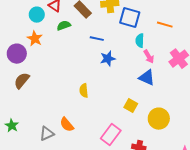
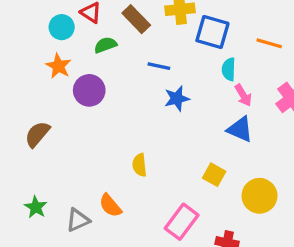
purple circle: (17, 54) -> (89, 90), moved
yellow semicircle: (84, 91) -> (139, 165), moved
green star: (12, 126) -> (36, 207), moved

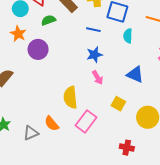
blue line: (159, 66) -> (93, 30), moved
pink arrow: (243, 95) -> (98, 78), moved
yellow semicircle: (139, 165) -> (70, 97), size x1.5
pink rectangle: (182, 222) -> (86, 121), moved

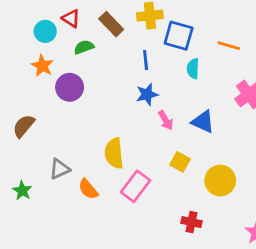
blue line: (93, 30) -> (146, 60), turned 72
pink arrow: (98, 78) -> (166, 120), moved
gray triangle: (31, 133) -> (60, 169), moved

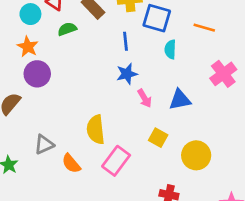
purple circle: (70, 87) -> (37, 74), moved
blue triangle: (203, 122) -> (180, 100), turned -35

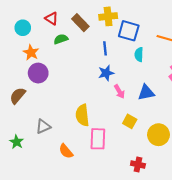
cyan circle: (30, 14) -> (23, 28), moved
pink rectangle: (116, 161) -> (98, 139), turned -35
orange semicircle: (71, 163) -> (66, 151), moved

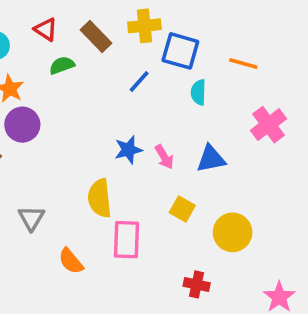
blue line: (105, 48) -> (139, 81), turned 48
blue star: (106, 73) -> (128, 150), moved
gray triangle: (43, 126) -> (31, 218), turned -35

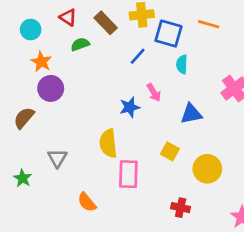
orange line: (243, 64) -> (209, 24), moved
pink arrow: (164, 157) -> (154, 92), moved
orange semicircle: (71, 261) -> (87, 202), moved

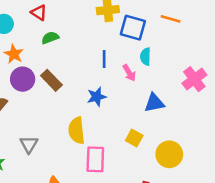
brown rectangle: (106, 23) -> (51, 80), moved
blue line: (138, 56) -> (104, 59), moved, turned -42
pink arrow: (154, 92) -> (129, 73), moved

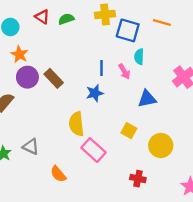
green semicircle: (50, 38) -> (66, 19), moved
blue line: (104, 59) -> (101, 68), moved
gray triangle: (29, 144) -> (31, 147), moved, turned -36
pink rectangle: (95, 159) -> (94, 150), turned -50

